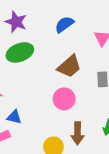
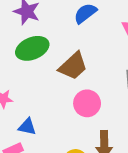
brown trapezoid: (69, 66) -> (73, 66), moved

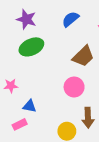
brown trapezoid: (73, 66) -> (83, 56), moved

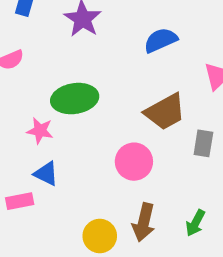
green ellipse: (31, 47) -> (75, 99), moved
pink star: (11, 86) -> (40, 131), moved

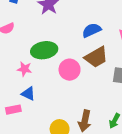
blue semicircle: (161, 40) -> (92, 30), moved
pink circle: (134, 162) -> (70, 70), moved

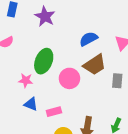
green ellipse: (44, 50) -> (44, 61), turned -55
pink rectangle: (13, 110) -> (54, 112), moved

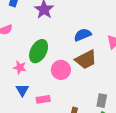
gray rectangle: (117, 81) -> (102, 101), moved
blue triangle: (31, 104) -> (22, 90), turned 32

